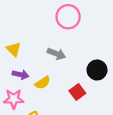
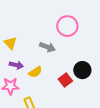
pink circle: (68, 17) -> (67, 26), moved
black circle: (97, 70) -> (82, 70), moved

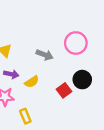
pink circle: (67, 26) -> (76, 43), moved

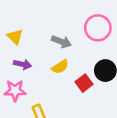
yellow semicircle: (32, 82) -> (60, 67), moved

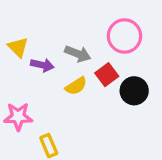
purple arrow: (23, 64) -> (42, 65), moved
red square: (84, 83) -> (107, 75), moved

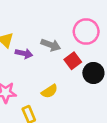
yellow semicircle: (76, 86) -> (50, 91), moved

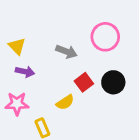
purple arrow: (24, 53) -> (25, 72), moved
red square: (73, 61) -> (84, 82), moved

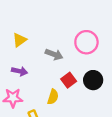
yellow triangle: (17, 46) -> (20, 40), moved, turned 40
yellow semicircle: (65, 102) -> (53, 97), turned -40

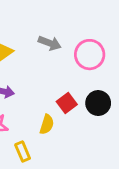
gray arrow: (54, 54) -> (50, 43), moved

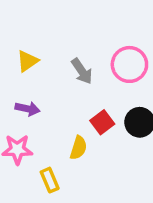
gray arrow: (50, 43) -> (82, 71), moved, turned 35

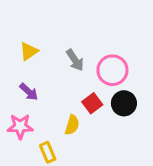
pink circle: (129, 64) -> (112, 70), moved
purple arrow: (27, 109) -> (29, 92), turned 30

